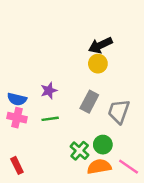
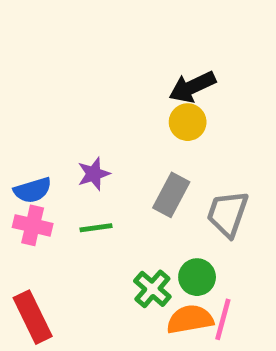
blue semicircle: (17, 99) -> (33, 190), turned -30
red rectangle: (17, 165) -> (33, 317), size x1.5
pink line: (129, 167) -> (223, 319), moved, turned 70

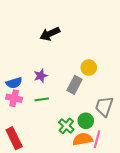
black arrow: (192, 87) -> (50, 34), moved
yellow circle: (188, 122) -> (89, 68), moved
gray trapezoid: (228, 214) -> (104, 106), moved

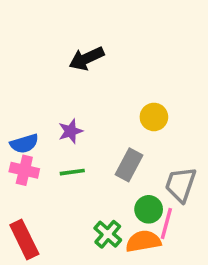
gray rectangle: (74, 85) -> (129, 165), moved
green cross: (66, 126) -> (108, 234), moved
pink line: (97, 139) -> (166, 224), moved

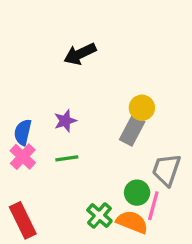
blue semicircle: (24, 144) -> (23, 132), turned 120
gray rectangle: (129, 165) -> (132, 131), moved
pink cross: (24, 170) -> (23, 157), turned 30
orange semicircle: (143, 241) -> (132, 222), turned 32

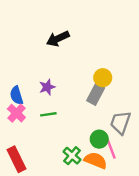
blue semicircle: (23, 132) -> (16, 95), turned -30
pink line: (153, 206) -> (111, 149), turned -36

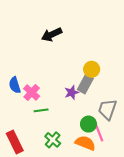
purple star: (47, 87) -> (72, 92), moved
pink cross: (16, 113) -> (32, 92), moved
green line: (48, 114) -> (41, 110), moved
green cross: (72, 156) -> (53, 140), moved

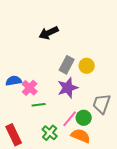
gray rectangle: (85, 84) -> (67, 65), moved
blue semicircle: (15, 85) -> (14, 81), turned 98
purple star: (72, 92) -> (68, 88), size x1.5
pink line: (99, 132) -> (70, 119), moved, turned 60

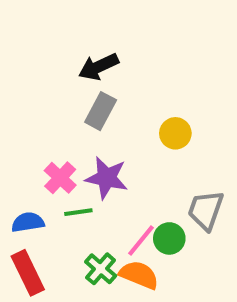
gray rectangle: (67, 65) -> (101, 111), moved
blue semicircle: (14, 81) -> (28, 222), moved
purple star: (68, 88) -> (107, 178), moved, turned 30
orange semicircle: (81, 136) -> (139, 275), moved

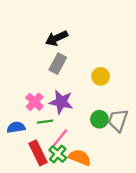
green circle: (169, 238) -> (99, 119), moved
pink line: (141, 240) -> (60, 138), moved
red rectangle: (28, 273) -> (38, 153), moved

